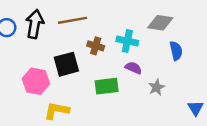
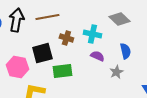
gray diamond: (160, 23) -> (119, 19), turned 35
blue semicircle: (176, 51) -> (125, 51), moved
green rectangle: (107, 86) -> (62, 71), moved

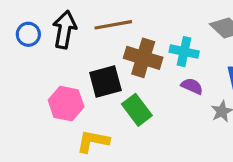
brown cross: (66, 38) -> (143, 58), size x1.6
green rectangle: (62, 71) -> (137, 110), turned 60

